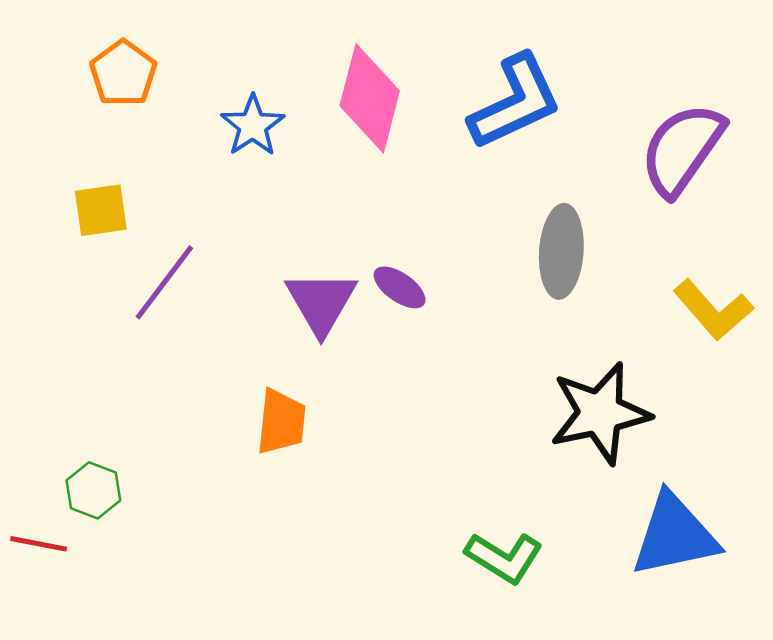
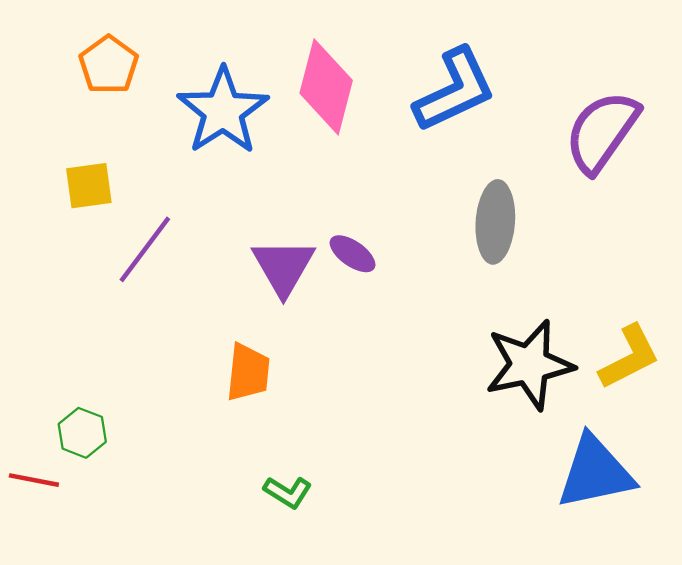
blue star: (253, 126) -> (223, 111), size x1.6
yellow L-shape: (713, 310) -> (629, 357), moved, turned -76
green L-shape: (504, 558) -> (288, 492), moved, size x0.7

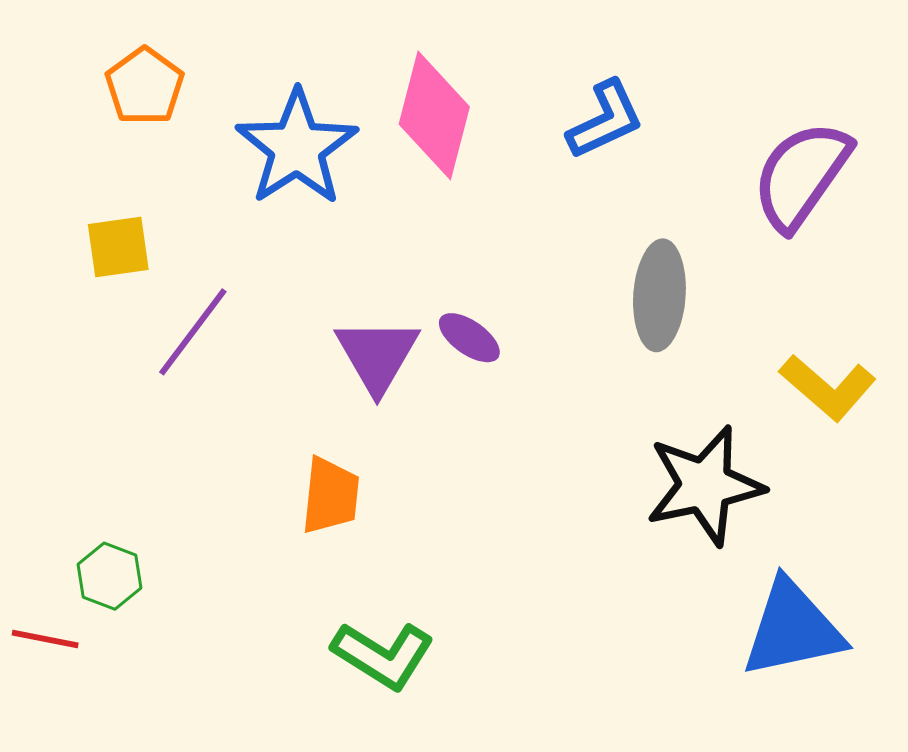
blue L-shape: (455, 90) -> (605, 120), size x0.7
yellow L-shape: (629, 357) -> (828, 387), moved, turned 68
green L-shape: (288, 492) -> (383, 655), size x1.6

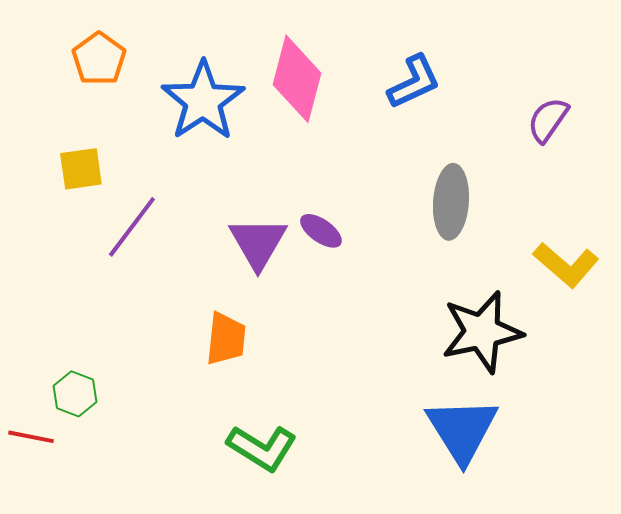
purple semicircle: (801, 175) -> (548, 120), size x0.6
blue triangle: (793, 629) -> (462, 430), moved, turned -50

